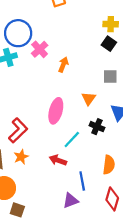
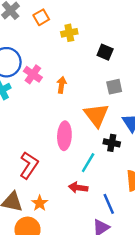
yellow cross: (111, 24) -> (69, 33), moved
orange triangle: (89, 99) -> (96, 115), size x1.6
orange star: (21, 157) -> (40, 203), moved

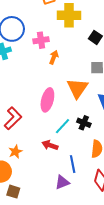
yellow cross: (69, 33) -> (69, 15), size x1.6
pink cross: (33, 74) -> (41, 40), moved, turned 35
black cross: (112, 143) -> (84, 123), moved

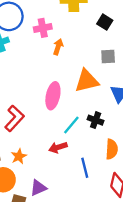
orange triangle: (77, 88) -> (87, 81), turned 45
red arrow: (50, 145) -> (58, 147), turned -35
purple triangle: (62, 182) -> (38, 188), moved

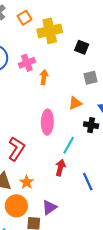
orange triangle: (87, 81) -> (75, 103), size x0.6
black cross: (96, 120) -> (91, 125), moved
red arrow: (58, 147) -> (60, 168), turned 133

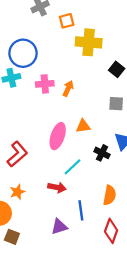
pink cross: (27, 63) -> (45, 84), moved
orange triangle: (75, 103) -> (83, 126), moved
red arrow: (60, 168) -> (57, 187), turned 70
purple triangle: (49, 207) -> (59, 227), moved

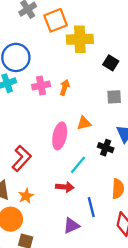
orange square: (67, 21) -> (56, 20), size x1.5

